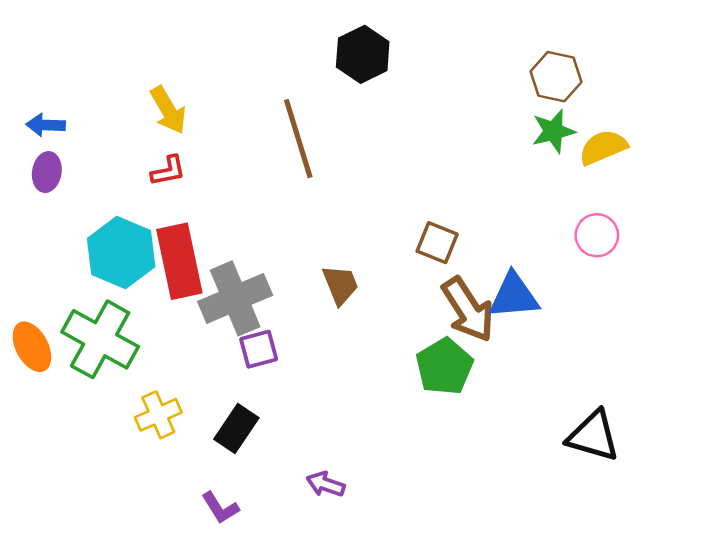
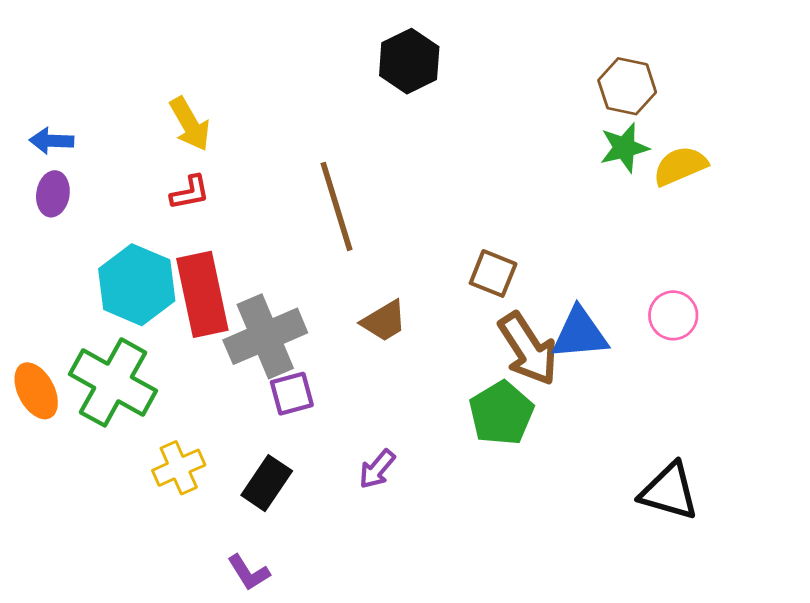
brown line: (298, 139) -> (337, 206), moved
pink circle: (597, 235) -> (673, 315), moved
brown trapezoid: (340, 285) -> (384, 321), turned 81
purple arrow: (326, 484) -> (377, 469), moved, turned -69

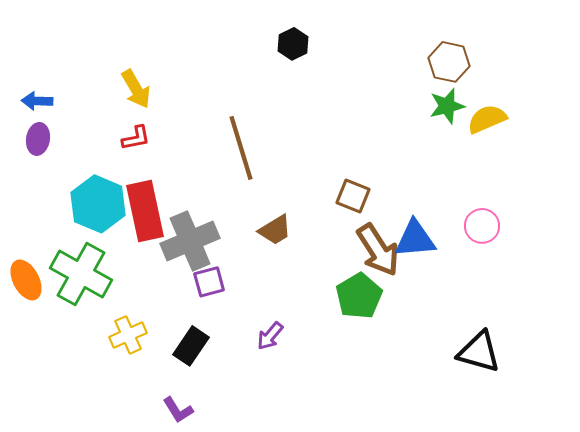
black hexagon: (409, 61) -> (293, 44), size x0.7

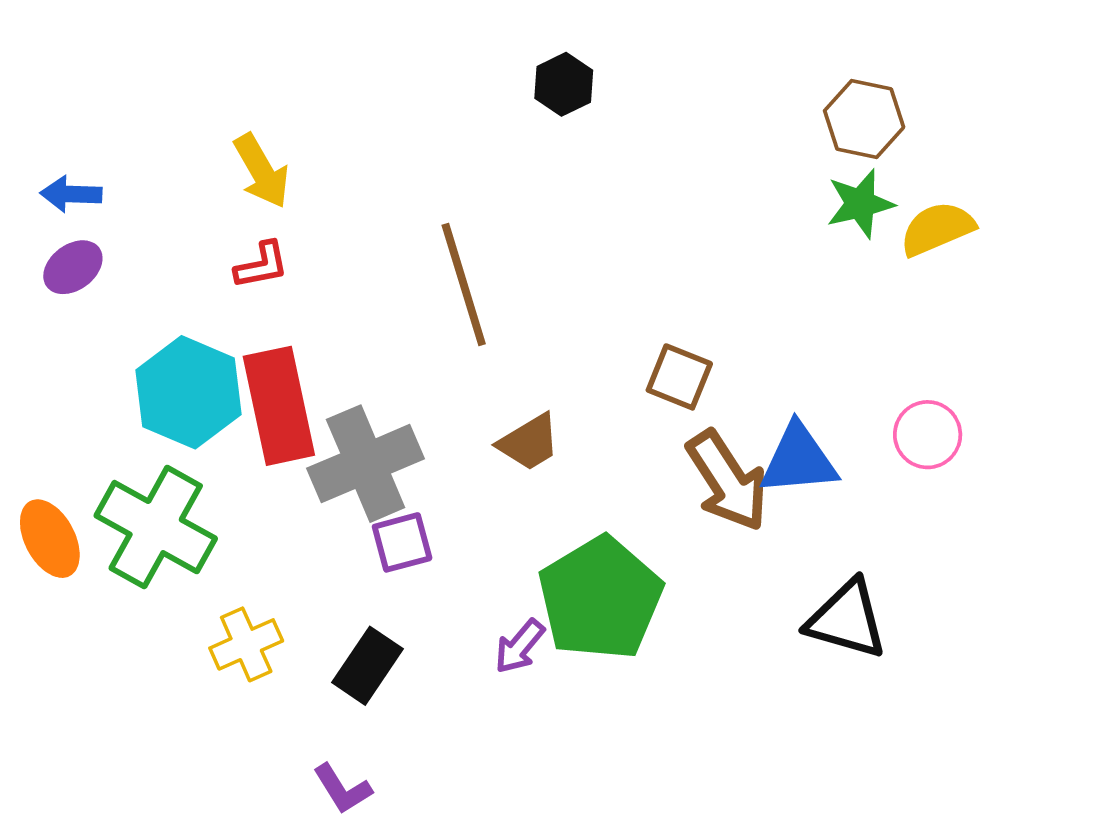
purple ellipse: (38, 139) -> (73, 267), turned 44
green pentagon: (359, 296) -> (600, 598), moved, size x1.4
black triangle: (479, 352) -> (847, 619), moved

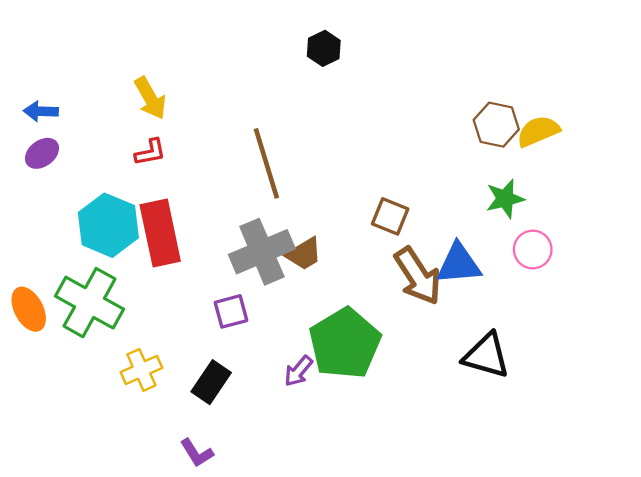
brown hexagon: (864, 119) -> (496, 125), moved
green star: (860, 204) -> (505, 199), moved
gray cross: (366, 464) -> (262, 252), moved

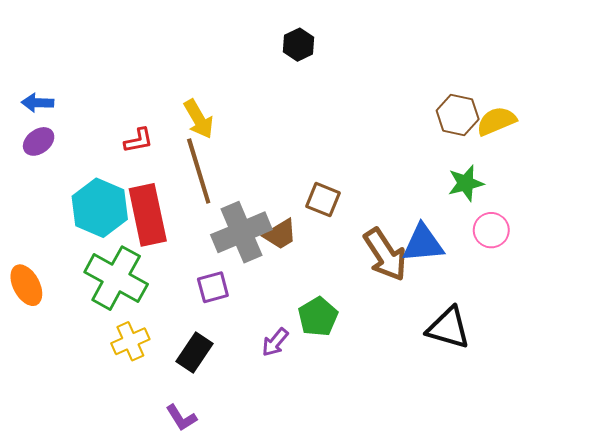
yellow arrow: (150, 98) -> (199, 119), moved
brown line: (266, 163) -> (199, 171), moved
brown square: (390, 216) -> (323, 200), moved
green cross: (89, 303) -> (116, 278), moved
green pentagon: (345, 343) -> (318, 317), size x0.6

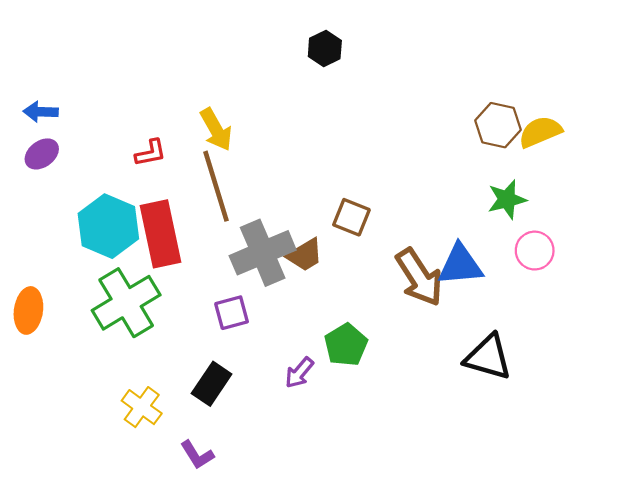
green cross: (116, 278) -> (126, 303), turned 30
orange ellipse: (26, 285) -> (28, 310), turned 36
yellow cross: (130, 341) -> (142, 407), moved, turned -30

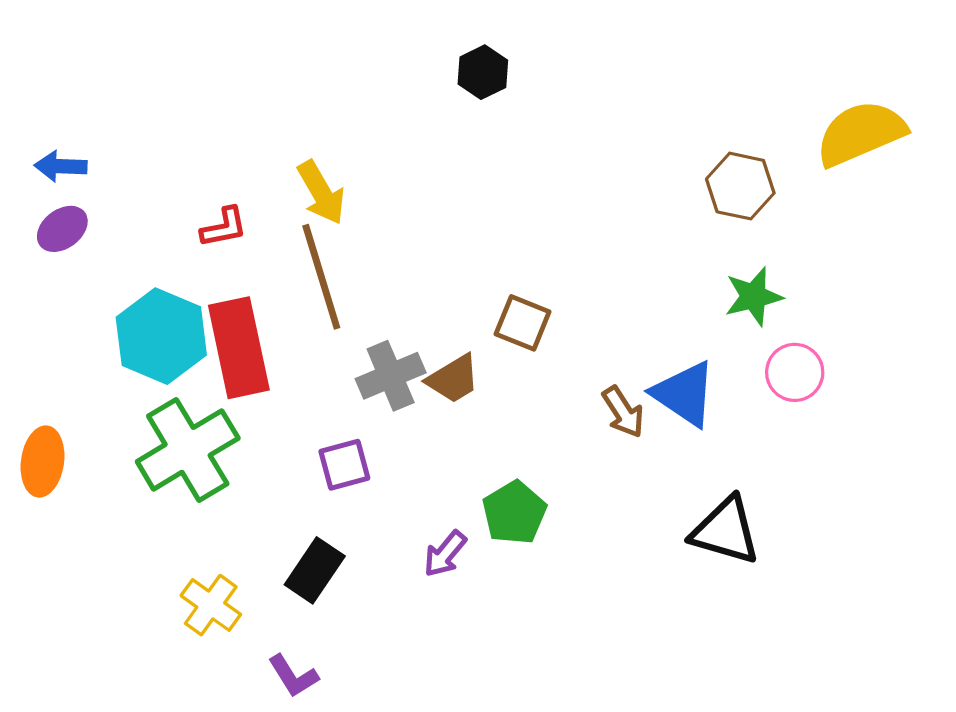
yellow semicircle: (540, 132) -> (861, 133), moved, size x1.4
gray cross: (263, 253) -> (391, 376), size x0.7
blue triangle: (460, 265) -> (684, 394), turned 39
brown arrow: (419, 277) -> (623, 412), size x0.6

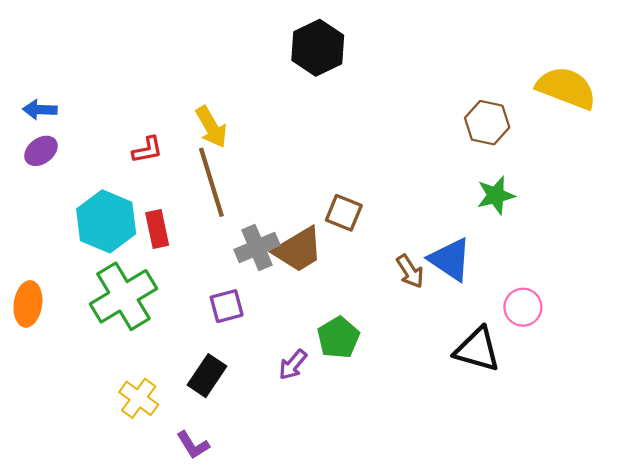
black hexagon: (483, 72) -> (318, 48), size x1.6
yellow semicircle: (861, 133) -> (566, 88), turned 44
red rectangle: (239, 348) -> (157, 229), size x0.6
pink circle: (795, 372) -> (523, 307), moved
brown trapezoid: (453, 379) -> (298, 250), size x1.4

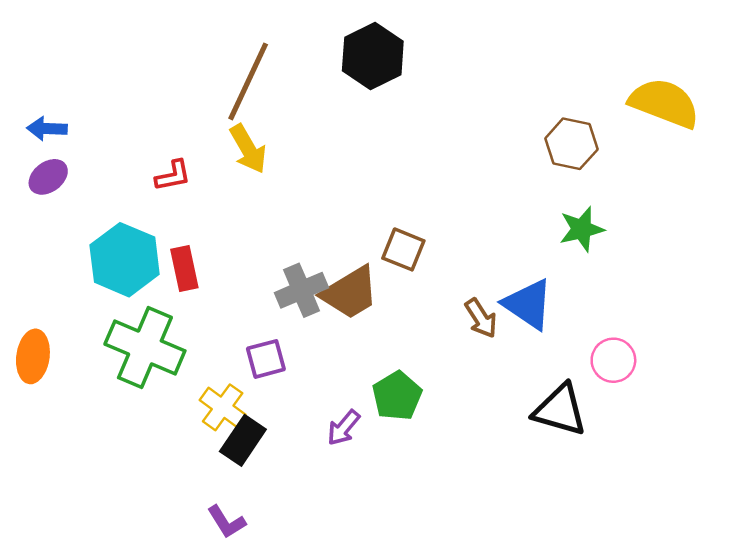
brown line: (211, 182) -> (248, 81), moved, turned 42
green cross: (123, 296) -> (145, 347), turned -36
yellow cross: (139, 398) -> (223, 407), moved

